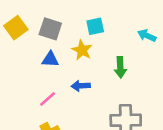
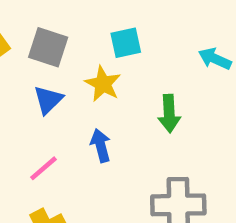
blue triangle: (50, 59) -> (48, 100), turned -48
blue arrow: (81, 86) -> (101, 145), turned 78

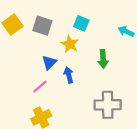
cyan square: (126, 43) -> (81, 23), turned 35
blue triangle: (48, 100) -> (49, 62), moved

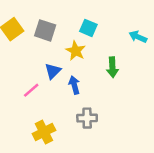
pink line: (40, 86) -> (31, 90), moved
gray cross: (108, 105) -> (87, 118), moved, size x0.7

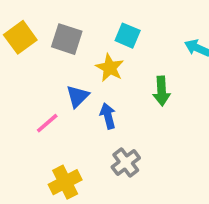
gray cross: (87, 118) -> (126, 162), turned -36

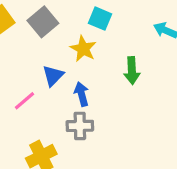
gray square: (67, 39) -> (43, 22), turned 32
gray cross: (126, 162) -> (80, 126), moved, turned 36

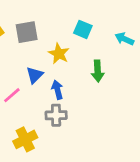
cyan square: (100, 19) -> (83, 29), moved
gray square: (43, 22) -> (27, 32), turned 30

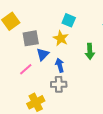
cyan square: (83, 29) -> (69, 20), moved
gray square: (27, 32) -> (31, 38), moved

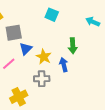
yellow star: (61, 38) -> (44, 57), moved
blue arrow: (60, 65) -> (64, 65), moved

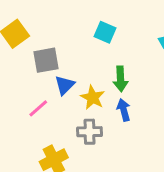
green arrow: (73, 46) -> (121, 79), moved

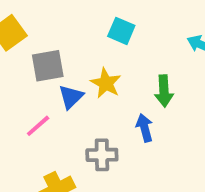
green arrow: (121, 79) -> (164, 91), moved
yellow star: (93, 97) -> (106, 83), moved

